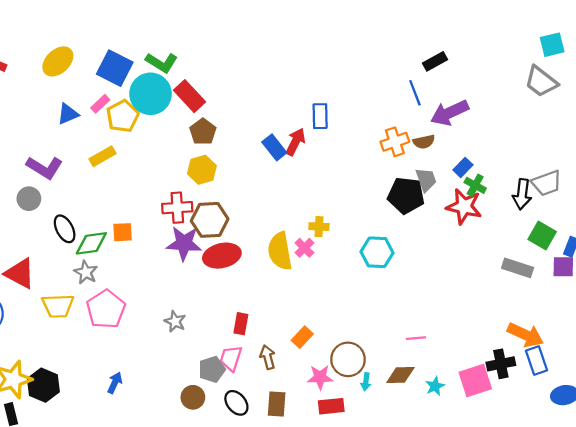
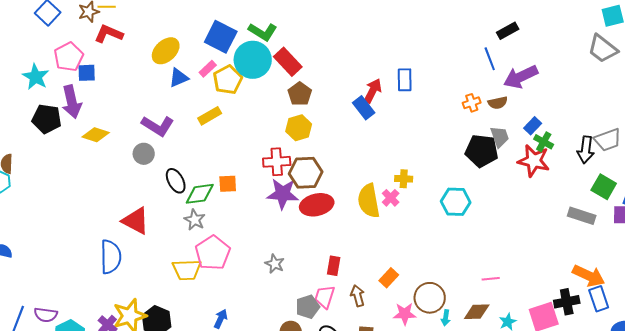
yellow ellipse: (58, 61) -> (166, 51), moved
red arrow: (296, 142) -> (373, 91), moved
orange cross: (395, 142) -> (472, 103), size x0.7
yellow trapezoid: (58, 306) -> (187, 270), moved

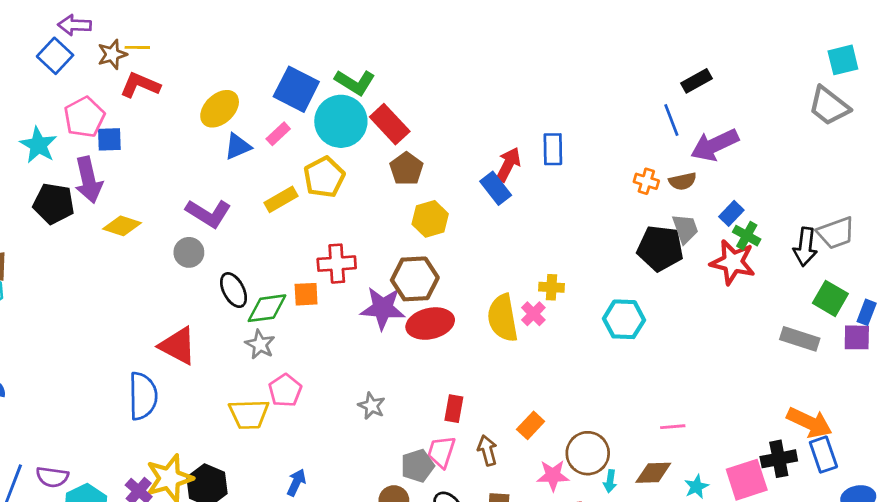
yellow pentagon: (228, 80) -> (324, 177), moved
orange cross: (472, 103) -> (646, 181), turned 36
yellow hexagon: (299, 128) -> (430, 219), moved
red cross: (277, 162) -> (337, 264), moved
pink pentagon: (213, 253) -> (285, 390), size x0.7

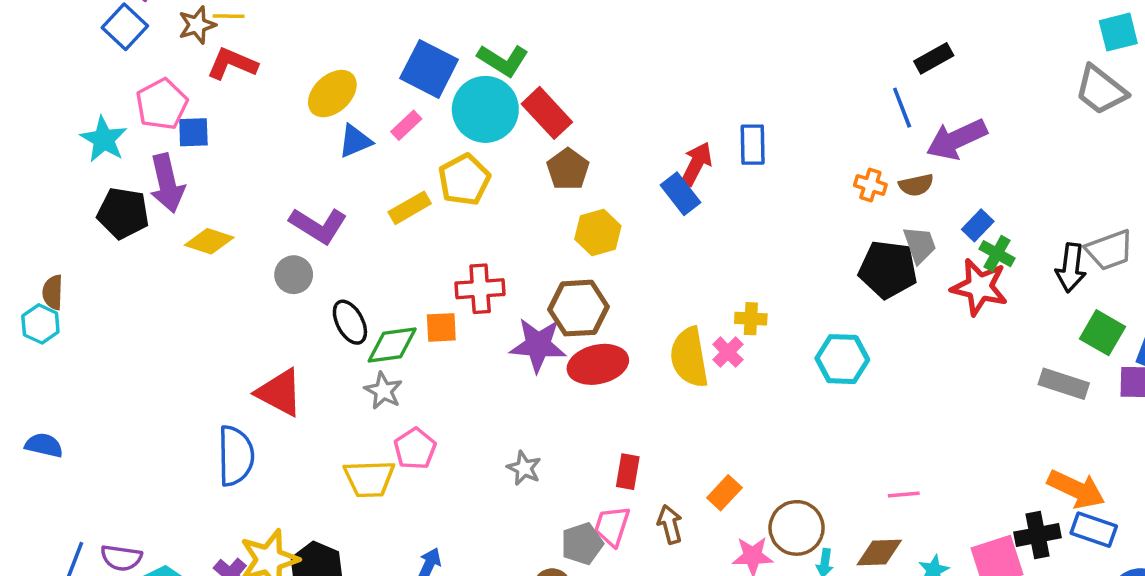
blue rectangle: (823, 455) -> (1094, 530), turned -52

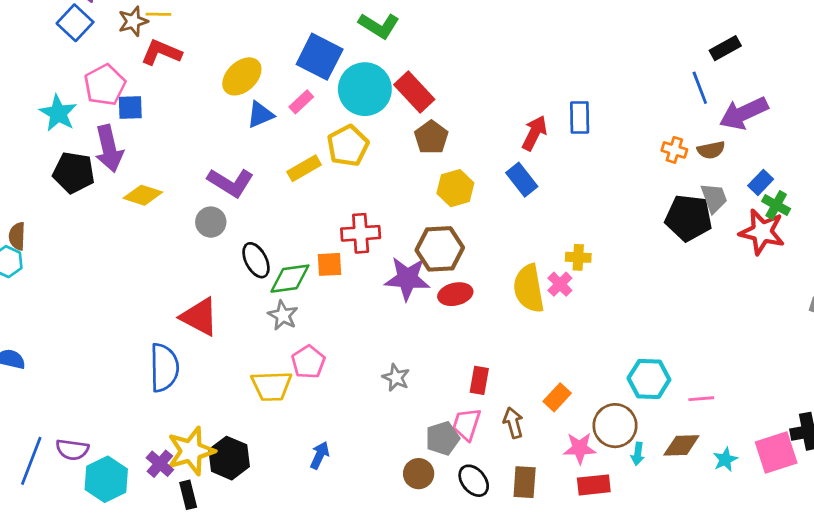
green L-shape: (503, 60) -> (379, 26), moved
blue rectangle: (681, 194) -> (522, 180), moved
cyan hexagon: (842, 359) -> (649, 379), moved
red ellipse: (598, 364) -> (455, 294), size x0.7

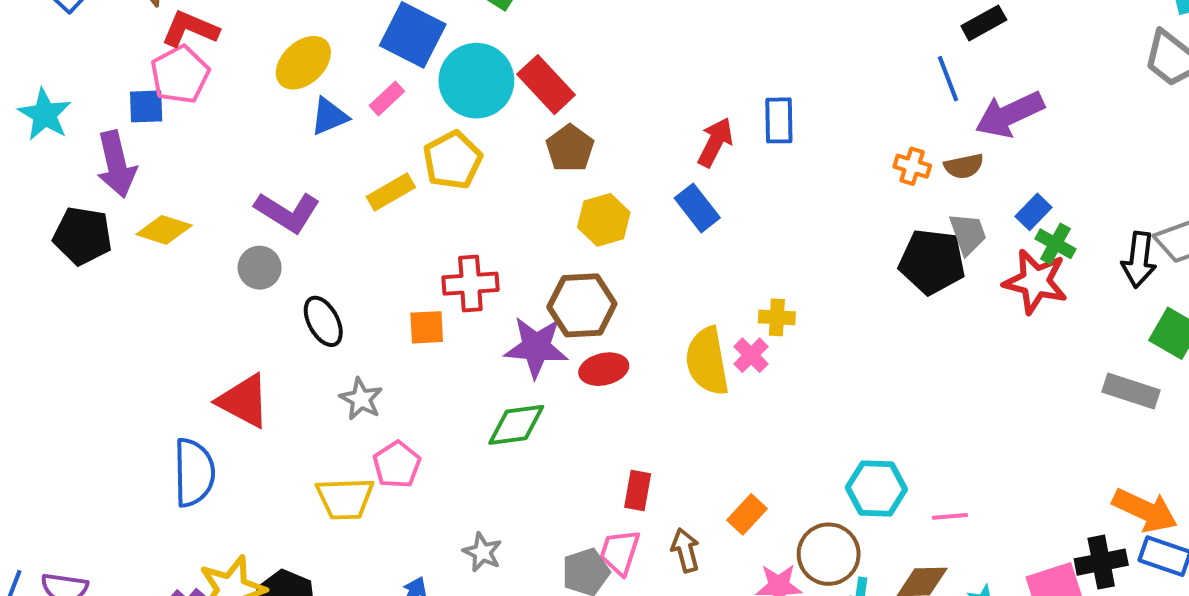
pink pentagon: (105, 85) -> (180, 75), moved
black pentagon: (74, 173) -> (82, 236), moved
green diamond: (290, 279) -> (516, 425), moved
gray star: (396, 378) -> (482, 552), moved

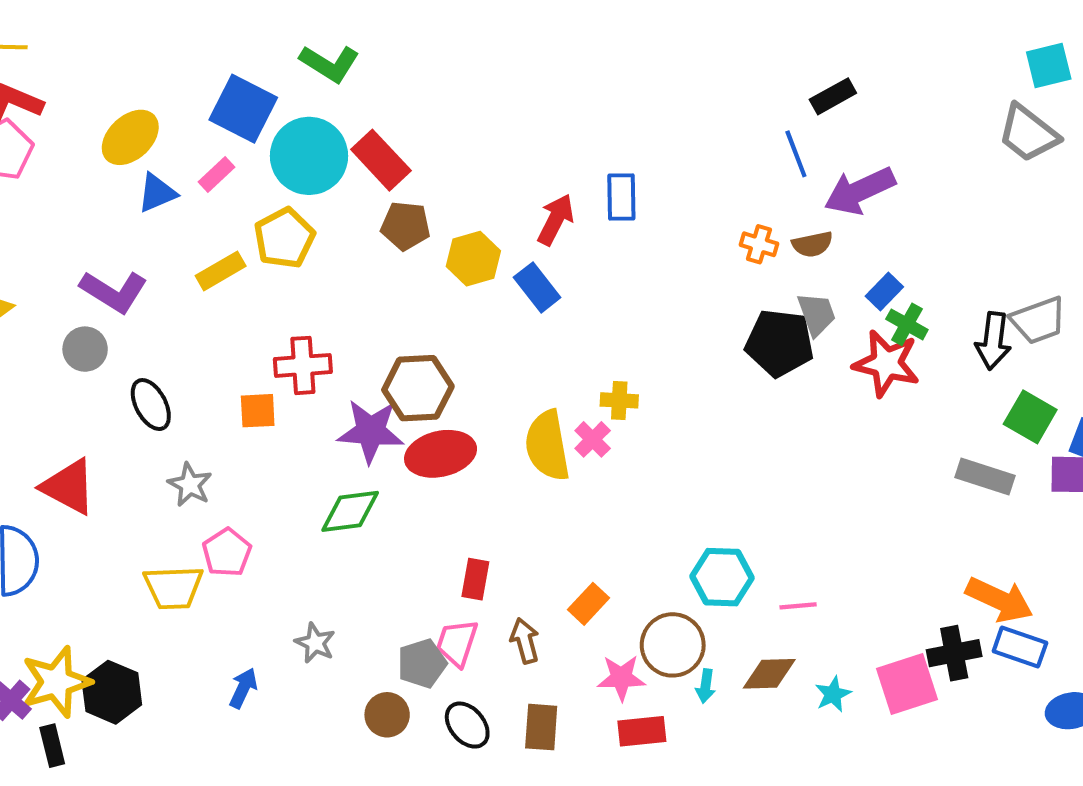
brown pentagon: (570, 148) -> (406, 226), turned -30
yellow hexagon: (604, 220) -> (473, 259), moved
red ellipse: (604, 369) -> (441, 454), size x1.4

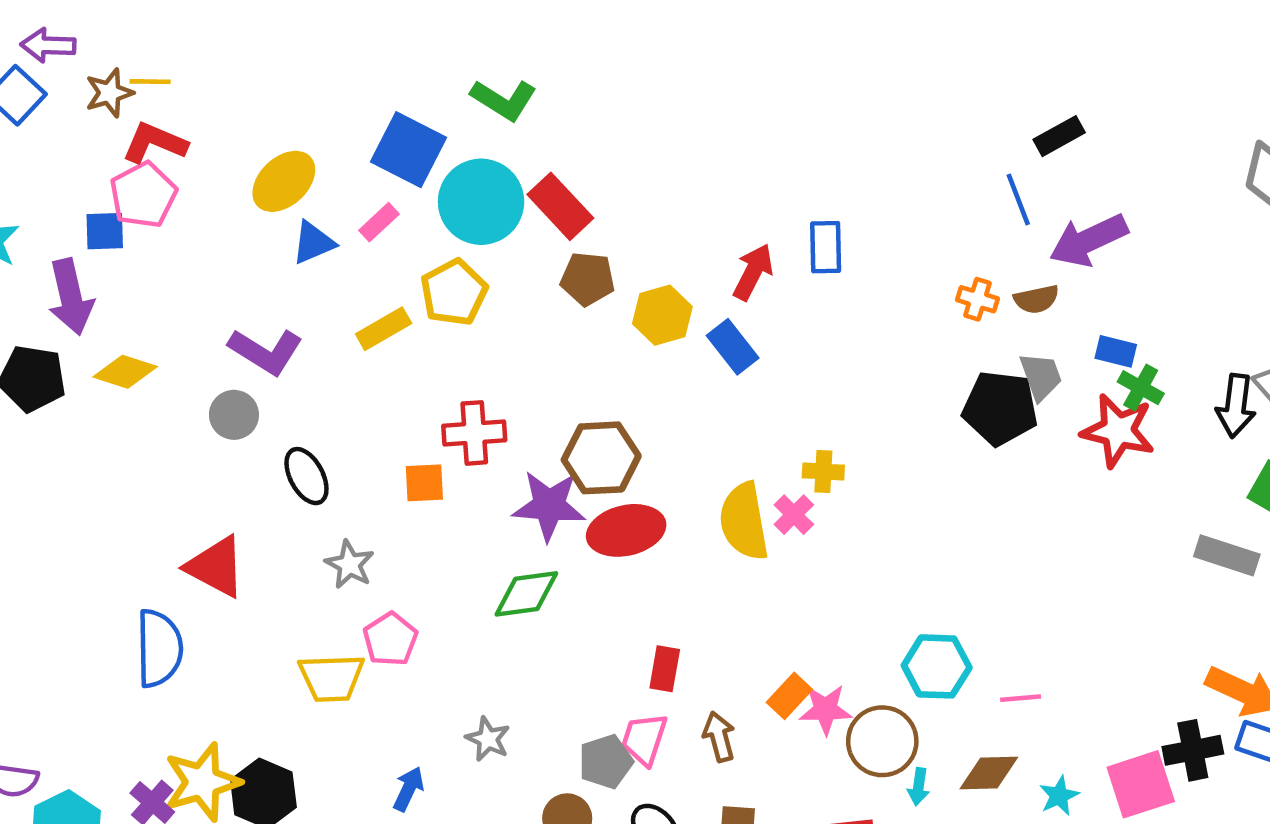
blue rectangle: (884, 292) -> (1116, 351), turned 60
pink star: (621, 678) -> (826, 710), moved

